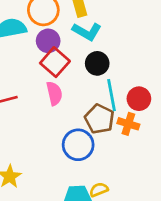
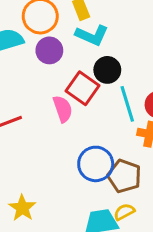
red square: (55, 62) -> (82, 88), moved
brown pentagon: (100, 119) -> (124, 176), moved

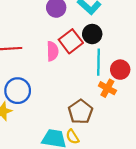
blue circle: (96, 164) -> (18, 91), moved
yellow semicircle: (124, 212) -> (72, 137), turned -112

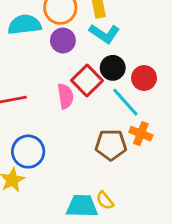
cyan line: (99, 62) -> (125, 102), turned -35
red circle: (120, 70) -> (144, 78), moved
brown pentagon: (80, 112) -> (111, 145), moved, turned -30

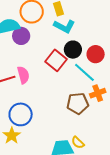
purple circle: (63, 40) -> (21, 36), moved
pink semicircle: (65, 96) -> (23, 75), moved
orange cross: (141, 134) -> (98, 93), turned -35

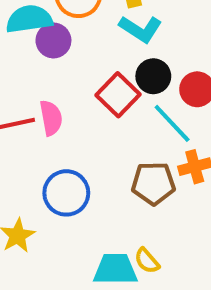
blue circle: (21, 114) -> (66, 193), moved

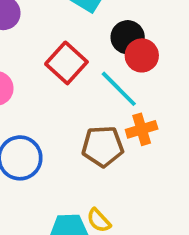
black circle: (153, 76) -> (128, 37), moved

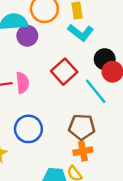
orange cross: (142, 129) -> (83, 151), moved

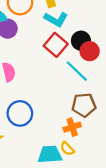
red square: (64, 72) -> (56, 45), moved
brown pentagon: (82, 127) -> (84, 105), moved

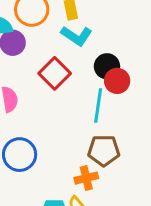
red square: (56, 45) -> (55, 73), moved
cyan line: (77, 71) -> (98, 105), turned 50

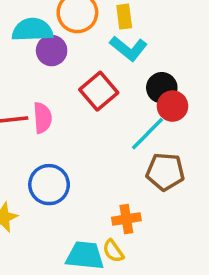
cyan line: (98, 105) -> (147, 134), turned 32
brown pentagon: (104, 151) -> (165, 172), moved

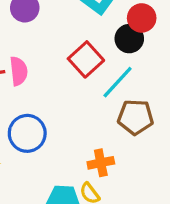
red square: (99, 91) -> (86, 59), moved
red circle: (172, 106) -> (142, 18), moved

